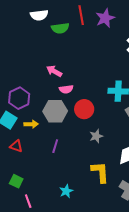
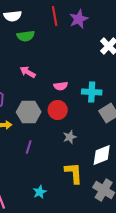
green semicircle: (60, 28) -> (26, 36), moved
pink semicircle: (66, 89) -> (61, 86), moved

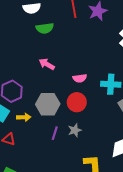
gray star: (70, 137) -> (75, 130), moved
purple line: (29, 147) -> (55, 133), moved

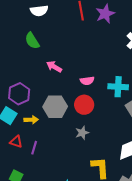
green semicircle: (45, 28) -> (32, 41), moved, turned 66
purple line: (55, 133) -> (34, 148), moved

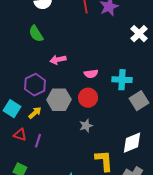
pink arrow: (54, 67) -> (58, 60), turned -42
purple hexagon: (19, 94) -> (35, 85), moved
yellow arrow: (31, 120) -> (35, 113), turned -40

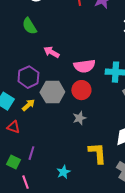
pink arrow: (58, 60) -> (51, 52), turned 42
pink semicircle: (91, 74) -> (84, 66), size x1.5
purple line: (38, 141) -> (31, 153), moved

